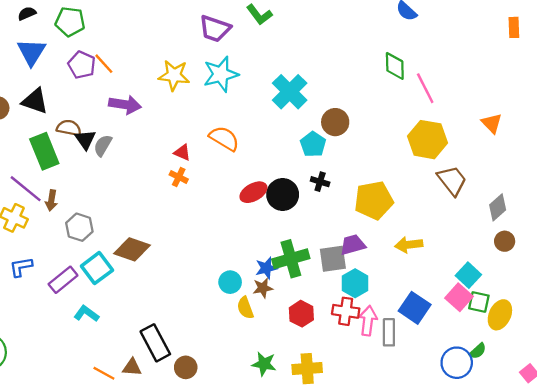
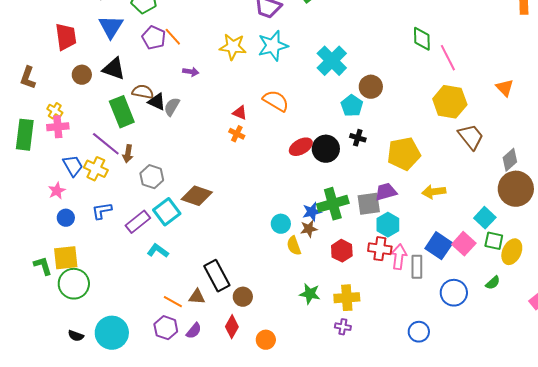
purple arrow: (125, 105) -> (191, 72), size x0.6
black triangle: (85, 140) -> (157, 102), turned -30
brown circle: (505, 241) -> (516, 189), size x2.0
pink square: (459, 297) -> (464, 244), moved
blue circle: (457, 363) -> (454, 293), moved

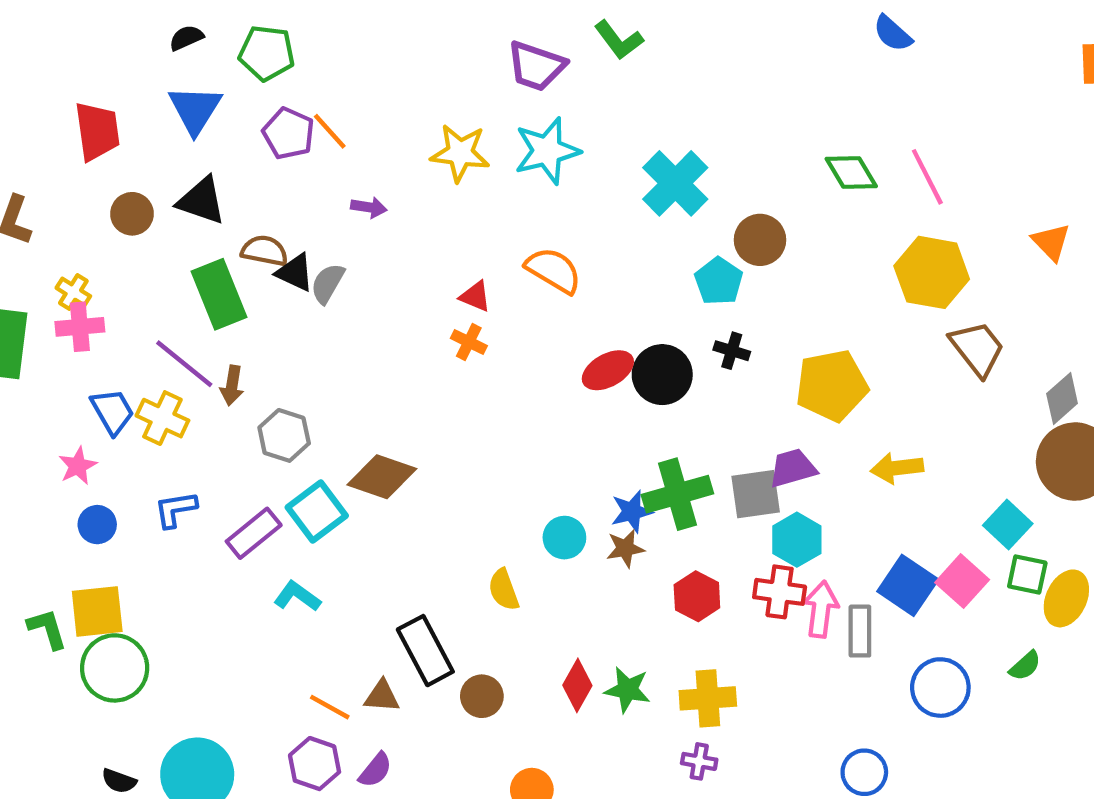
green diamond: (422, 39) -> (851, 173), moved, turned -30
yellow semicircle: (294, 246) -> (504, 590), moved
red diamond: (232, 327) -> (577, 685), moved

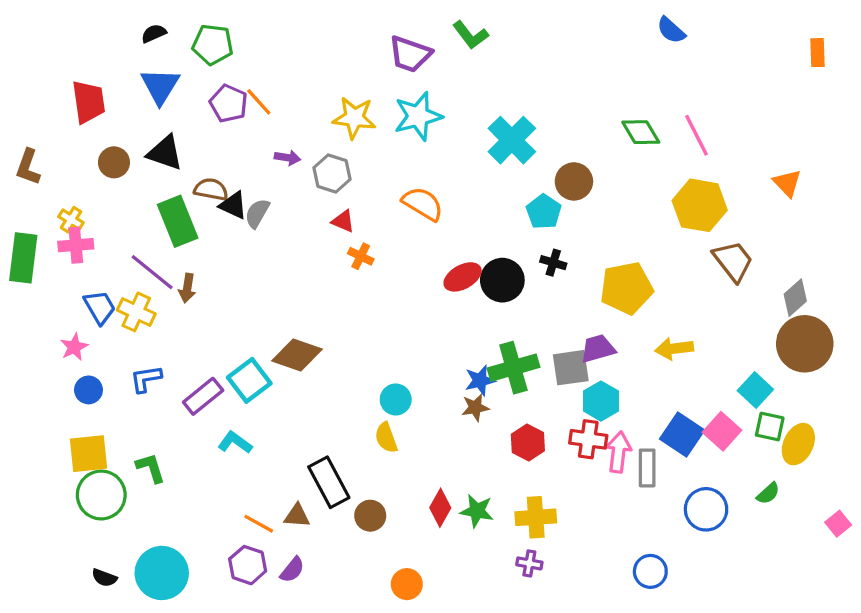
red triangle: (475, 296) -> (343, 221), moved
gray hexagon: (284, 435) -> (332, 173), moved
cyan circle: (564, 538) -> (396, 399), moved
green L-shape: (47, 629) -> (151, 468), moved

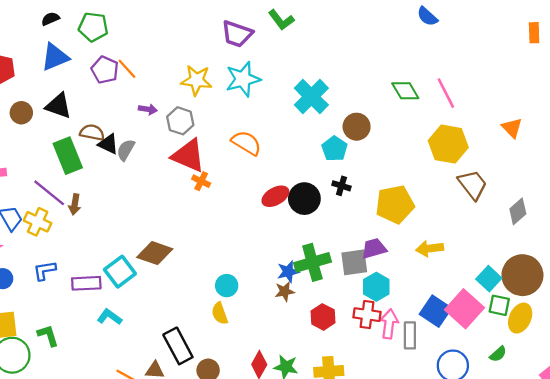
blue triangle: (160, 86) -> (55, 57), turned 36
red triangle: (343, 221) -> (188, 156), size x2.0
brown circle: (805, 344) -> (522, 275), moved
purple rectangle: (203, 396) -> (86, 283), turned 36
pink square: (722, 431) -> (464, 309), size x1.4

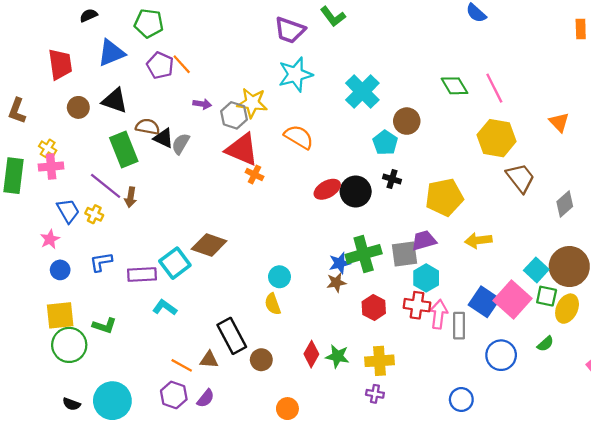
black semicircle: (50, 19) -> (89, 15), moved
yellow star: (196, 80) -> (252, 103), moved
yellow cross: (38, 222) -> (94, 214), size x0.7
green L-shape: (48, 335) -> (104, 326), turned 125

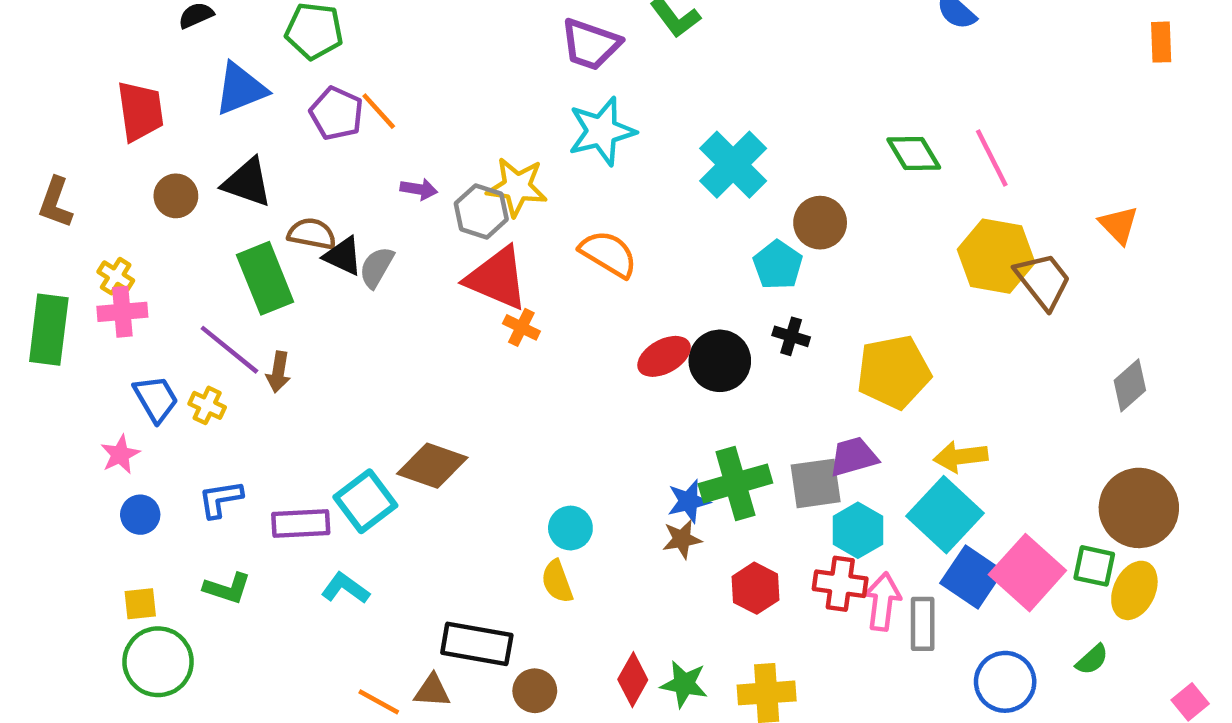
brown trapezoid: (520, 178) -> (1043, 281), moved
cyan square: (536, 270) -> (945, 515), moved, size x1.5
yellow square: (60, 315) -> (140, 604), size x0.6
green L-shape: (104, 326) -> (227, 588), moved
black rectangle: (232, 336) -> (477, 644), turned -52

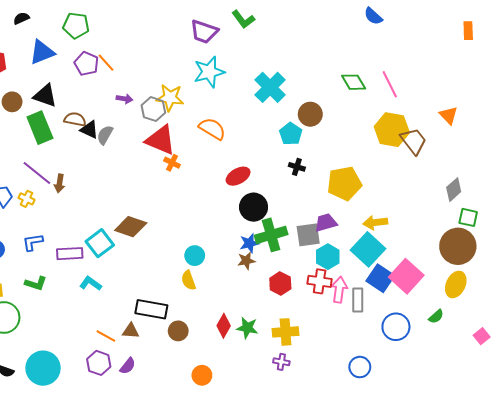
green rectangle: (265, 278) -> (40, 128), moved
black circle: (720, 361) -> (254, 207), moved
green square: (1094, 566) -> (468, 217), moved

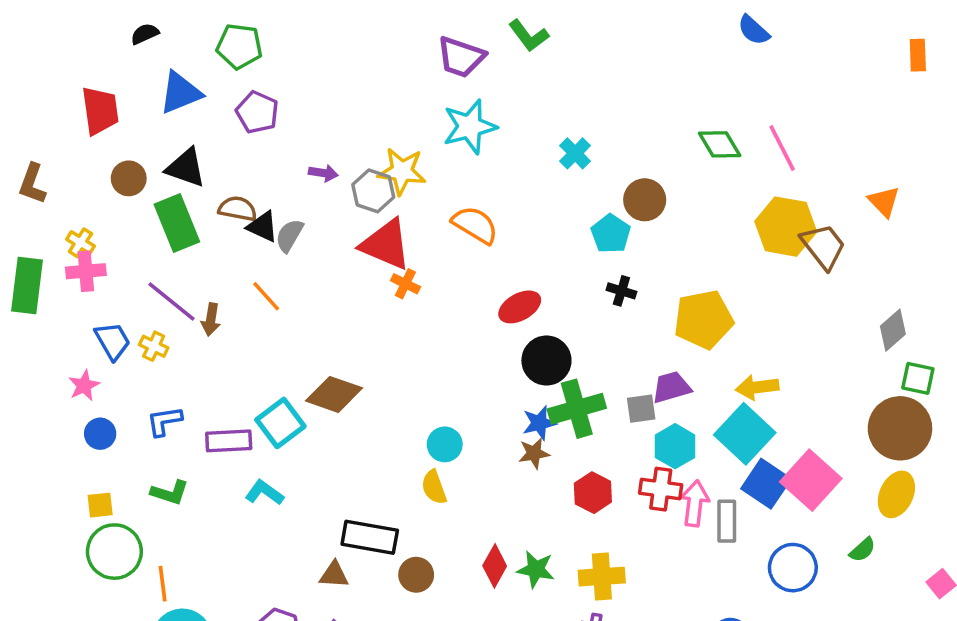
orange line: (106, 63) -> (266, 296), moved
cyan cross: (270, 87) -> (575, 153), size x0.6
gray square: (308, 235) -> (641, 409), size x0.7
orange line: (106, 336) -> (163, 584), moved, turned 54

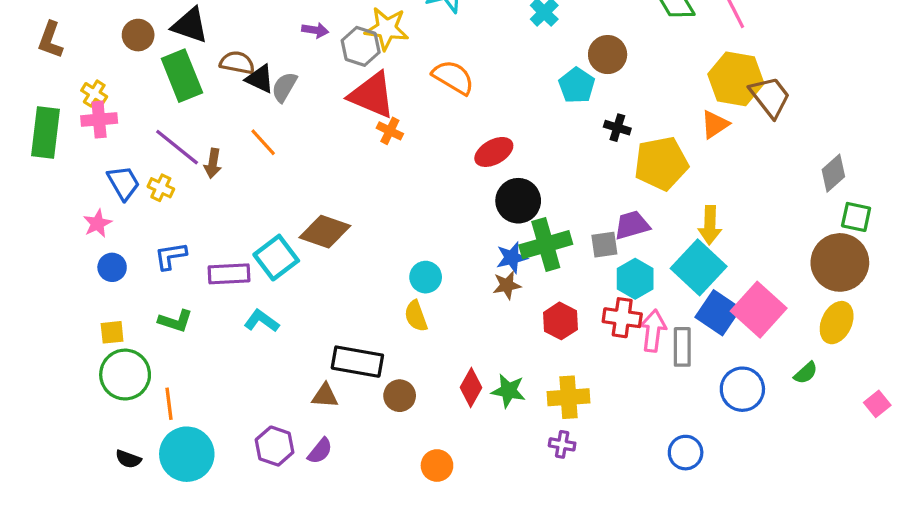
orange triangle: (884, 202) -> (715, 124), moved, turned 40
black cross: (621, 291) -> (617, 128), moved
yellow arrow: (757, 387) -> (710, 225), turned -81

